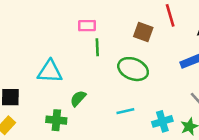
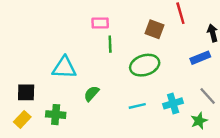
green ellipse: (133, 69) -> (145, 65), turned -40
green cross: (56, 120) -> (56, 115), moved
cyan cross: (162, 121) -> (173, 103), moved

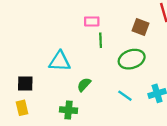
cyan line: (137, 106) -> (125, 96), turned 48
green cross: (56, 115) -> (68, 110), moved
yellow rectangle: (22, 119) -> (22, 108), turned -56

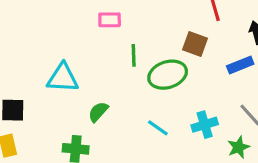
brown square: (140, 27) -> (195, 44), moved
green line: (101, 40) -> (134, 55), moved

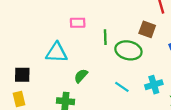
pink rectangle: (110, 20) -> (78, 23), moved
green ellipse: (168, 75) -> (128, 50), turned 30

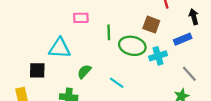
black square: (22, 75) -> (37, 70), moved
cyan cross: (154, 85) -> (158, 56), moved
cyan line: (122, 87) -> (117, 83), moved

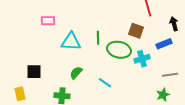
pink rectangle: (81, 18) -> (48, 21), moved
cyan triangle: (60, 48) -> (71, 42), moved
gray line: (189, 74) -> (170, 75), turned -56

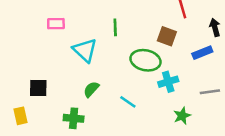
green line: (98, 38) -> (115, 27), moved
cyan triangle: (71, 42) -> (85, 50), turned 40
cyan cross: (142, 59) -> (168, 82), moved
green star: (163, 95) -> (182, 116), moved

